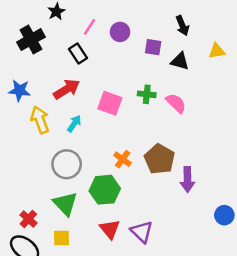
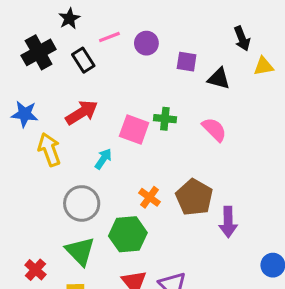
black arrow: (182, 26) -> (242, 39), moved
pink line: (89, 27) -> (109, 37), turned 36
black rectangle: (78, 54) -> (83, 60), moved
green cross: (147, 94) -> (165, 119), moved
cyan arrow: (74, 124) -> (103, 159), moved

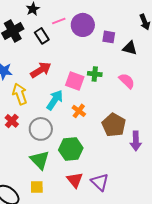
purple circle: (146, 43) -> (83, 25), size x1.5
cyan arrow: (103, 159) -> (55, 100), size x1.5
orange cross: (150, 197) -> (79, 111), moved
red cross: (35, 270) -> (12, 121), moved

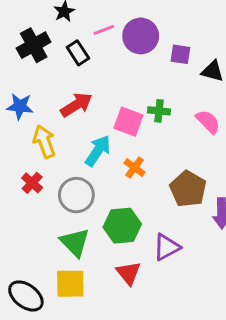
purple triangle: (100, 182) -> (167, 247), moved, turned 48
yellow square: (37, 187) -> (70, 284), size x1.5

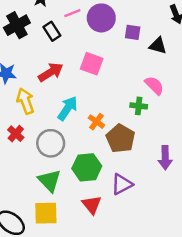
green cross: (159, 111) -> (139, 106), moved
pink square: (128, 122) -> (92, 64), moved
brown pentagon: (188, 189) -> (121, 138), moved

